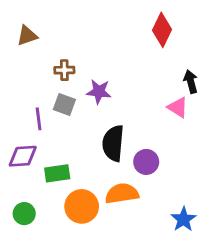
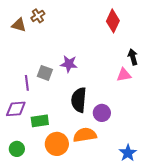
brown triangle: (27, 36) -> (19, 25), turned 35
brown cross: (64, 70) -> (38, 16), moved, turned -32
pink triangle: (178, 107) -> (124, 75), turned -42

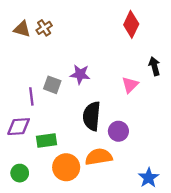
brown cross: (38, 16) -> (44, 28), moved
pink triangle: (124, 75) -> (130, 85), moved, turned -35

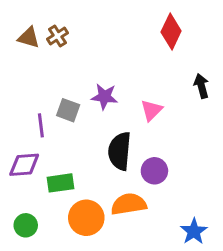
pink triangle: (130, 85) -> (151, 110), moved

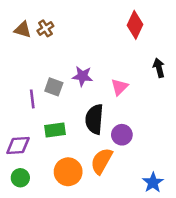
purple diamond: (24, 165) -> (18, 145), moved
green rectangle: (61, 183) -> (55, 130), moved
orange semicircle: (129, 204) -> (102, 161), turned -52

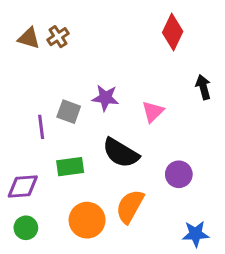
black semicircle: (94, 119) -> (121, 153), turned -64
purple circle: (122, 135) -> (179, 174), moved
blue star: (153, 183) -> (196, 234), turned 30

